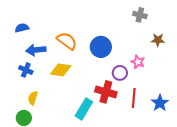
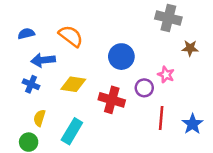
gray cross: (140, 15) -> (168, 18), size x1.5
orange semicircle: (67, 41) -> (71, 36), moved
red cross: (106, 92) -> (112, 100), moved
cyan rectangle: (84, 109) -> (72, 131), moved

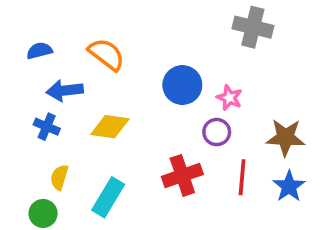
brown star: (190, 48) -> (285, 137), moved, size x1.5
pink star: (166, 75) -> (229, 98), moved
red cross: (112, 100) -> (182, 175), moved, turned -35

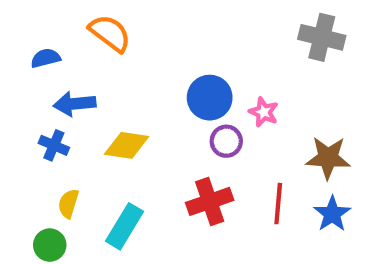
gray cross: (253, 27) -> (322, 37), moved
orange semicircle: (106, 54) -> (110, 33), moved
purple circle: (217, 132) -> (226, 141), moved

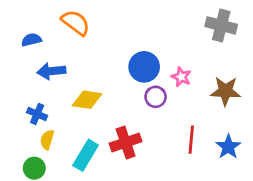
blue cross: (54, 145) -> (37, 114), moved
brown star: (328, 158) -> (225, 91), moved
red cross: (210, 201) -> (126, 142), moved

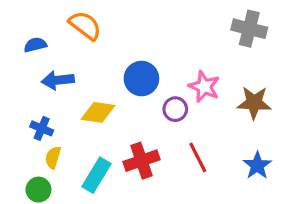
blue circle: (144, 67) -> (141, 79), moved
pink star: (181, 77) -> (204, 87), size x1.4
red line: (191, 140) -> (198, 157), moved, turned -32

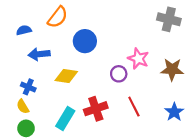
orange semicircle: (85, 25) -> (58, 17), turned 90
blue circle: (141, 79) -> (85, 41), moved
yellow semicircle: (53, 157) -> (23, 107), moved, turned -48

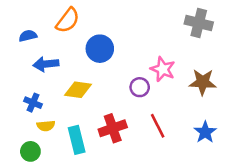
yellow semicircle: (23, 107) -> (46, 126), moved, turned -64
cyan rectangle: (65, 119) -> (77, 140), turned -45

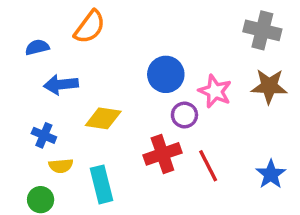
blue circle: (100, 49) -> (166, 74), moved
brown star: (203, 82) -> (269, 86), moved
red cross: (113, 128) -> (162, 154), moved

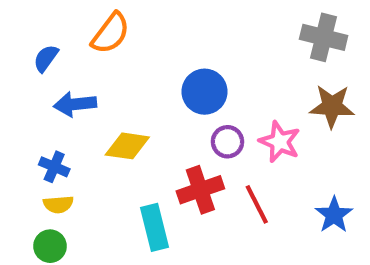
blue semicircle: (37, 47) -> (46, 58), turned -40
pink star: (215, 91) -> (280, 142), moved
yellow semicircle: (61, 166) -> (58, 204), moved
cyan rectangle: (101, 184) -> (154, 227), moved

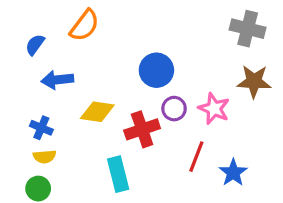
red cross: (200, 190) -> (142, 129), moved
red line: (257, 204) -> (196, 157), turned 48
blue star: (334, 215) -> (233, 173), moved

